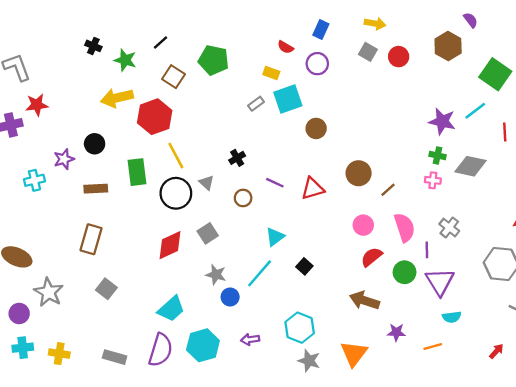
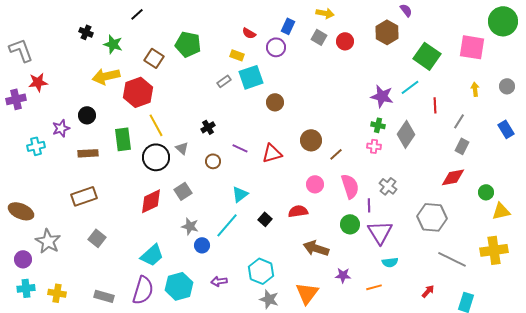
blue rectangle: (321, 29) -> (288, 26), moved
black line: (161, 42) -> (137, 14), moved
gray diamond: (471, 166) -> (406, 134), turned -68
brown rectangle: (91, 239) -> (84, 196), turned 55
red semicircle: (372, 257) -> (298, 211), moved, turned 30

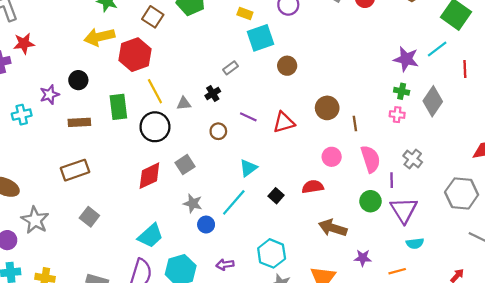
gray rectangle: (224, 81) -> (231, 68), moved
gray triangle: (182, 148) -> (184, 103), moved, turned -48
brown line: (336, 154) -> (355, 123), turned -56

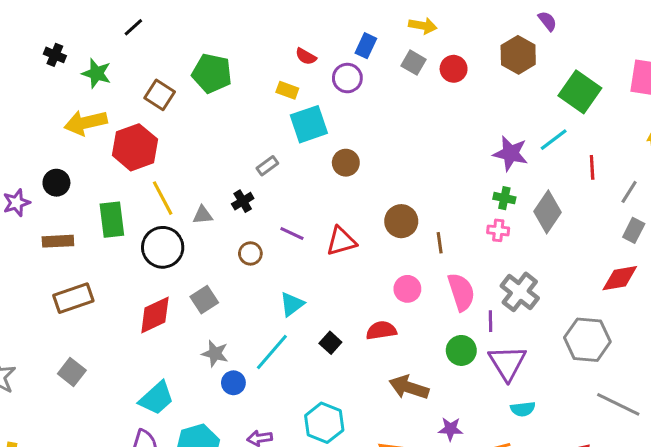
gray cross: (413, 159) -> (520, 292), size x1.4
brown rectangle: (75, 170) -> (73, 298), moved

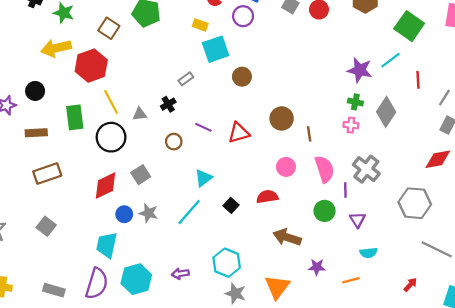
purple triangle: (507, 363) -> (358, 220), size x0.6
blue circle: (233, 383) -> (124, 214), moved
cyan trapezoid: (156, 398) -> (107, 245), turned 144

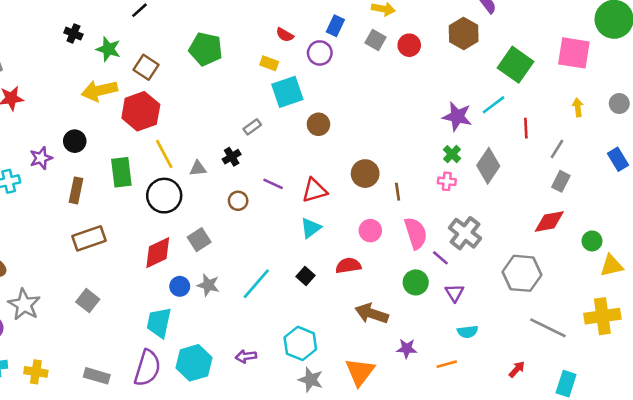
brown square: (109, 28) -> (146, 67), moved
green cross: (355, 102) -> (452, 154), turned 32
brown rectangle: (36, 133) -> (76, 190), turned -75
cyan triangle: (203, 178) -> (311, 228), moved
purple line: (345, 190) -> (440, 258), turned -48

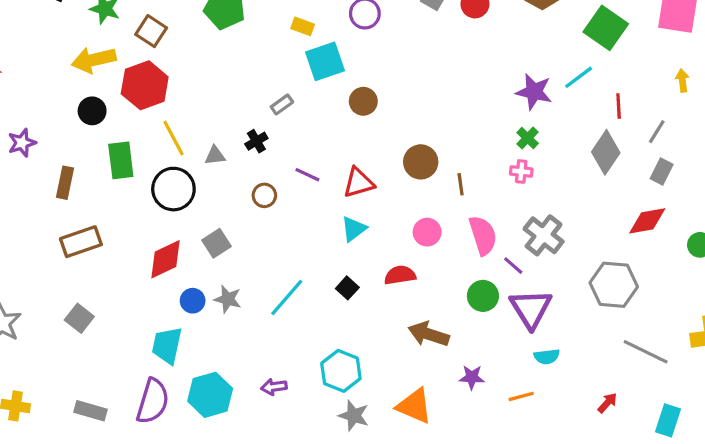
black circle: (75, 141) -> (92, 111), moved
gray diamond: (488, 166) -> (606, 152), moved
purple triangle: (455, 293) -> (531, 309), size x1.8
orange triangle: (360, 372) -> (414, 406), turned -44

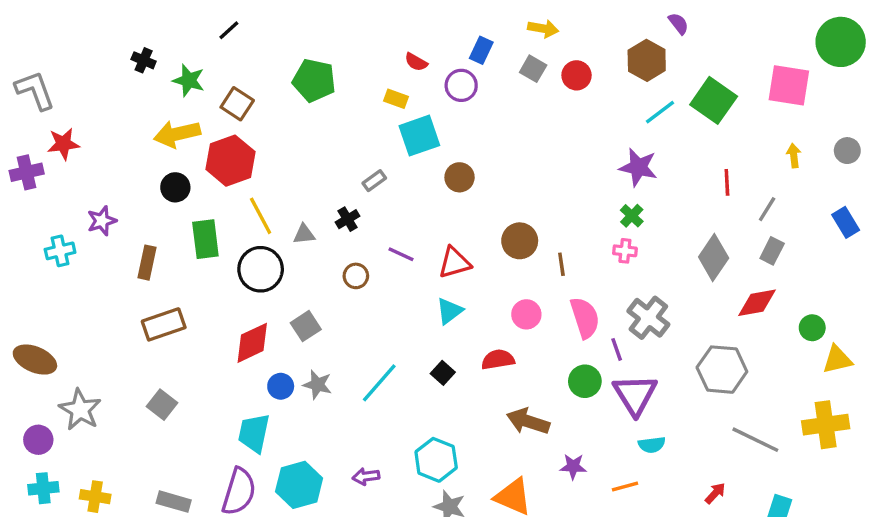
cyan line: (579, 77) -> (660, 112), moved
gray diamond: (606, 152) -> (714, 258), moved
purple line: (513, 266) -> (617, 349), turned 30

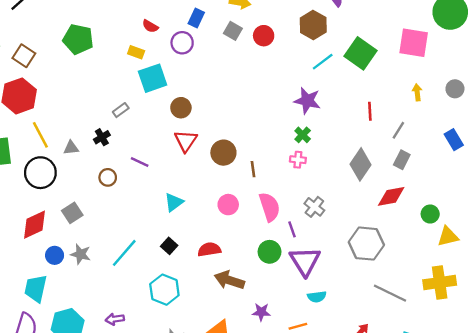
red triangle: (454, 263) -> (186, 141), moved, turned -40
gray cross: (648, 318) -> (314, 207), size x0.7
red semicircle: (498, 360) -> (209, 249), moved
cyan hexagon: (436, 460) -> (164, 290), moved

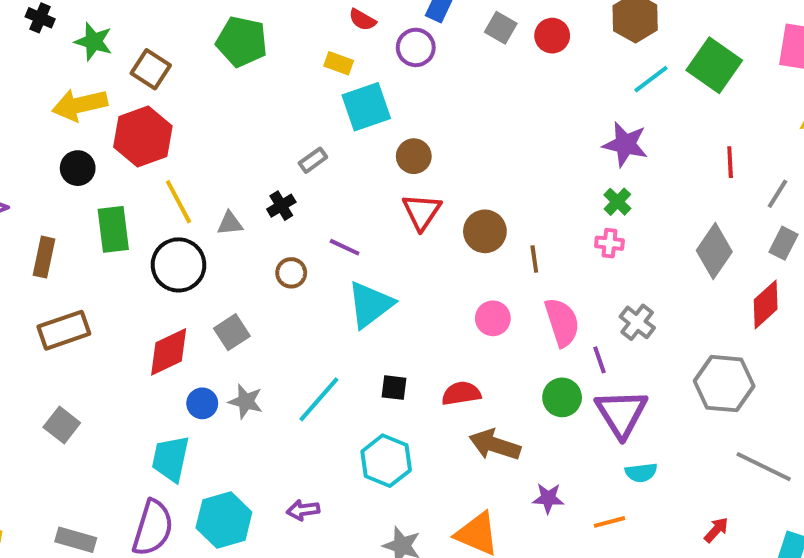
red diamond: (391, 196) -> (766, 304), turned -32
cyan triangle: (174, 202) -> (370, 304), moved, size x1.5
black square: (169, 246) -> (394, 388), turned -35

